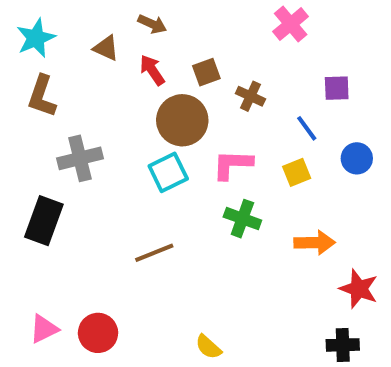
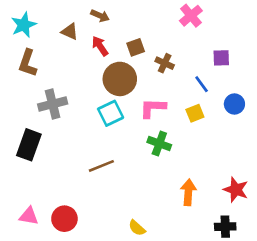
orange arrow: (315, 243) -> (188, 192), moved, turned -85
pink triangle: (44, 329) -> (29, 216), turned 36

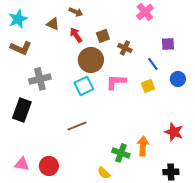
brown L-shape: (28, 63) -> (21, 48), turned -85
green cross: (159, 144) -> (121, 153), moved
red star: (236, 190) -> (174, 132), moved

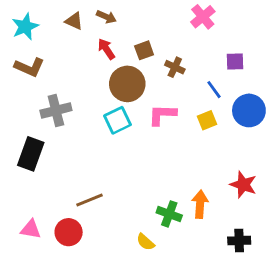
brown triangle: (53, 24) -> (74, 21), moved
blue circle: (178, 79) -> (249, 110), size x1.5
brown line: (77, 126) -> (90, 200), moved

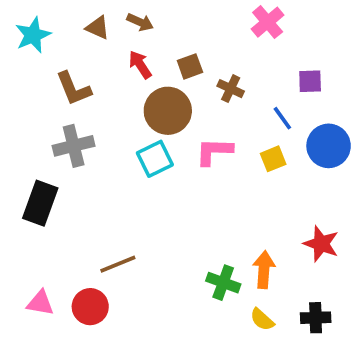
brown L-shape: (29, 67) -> (74, 89), moved, turned 44
yellow semicircle: (145, 242) -> (262, 320), moved

